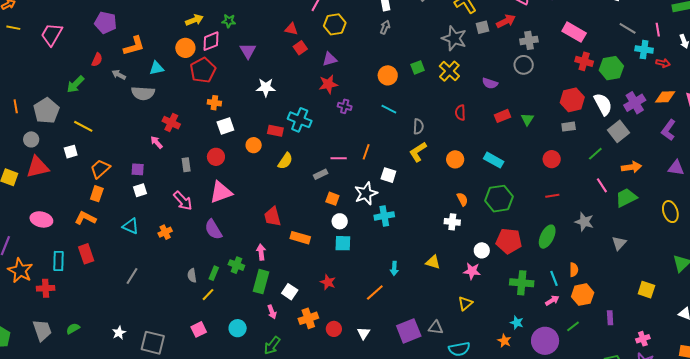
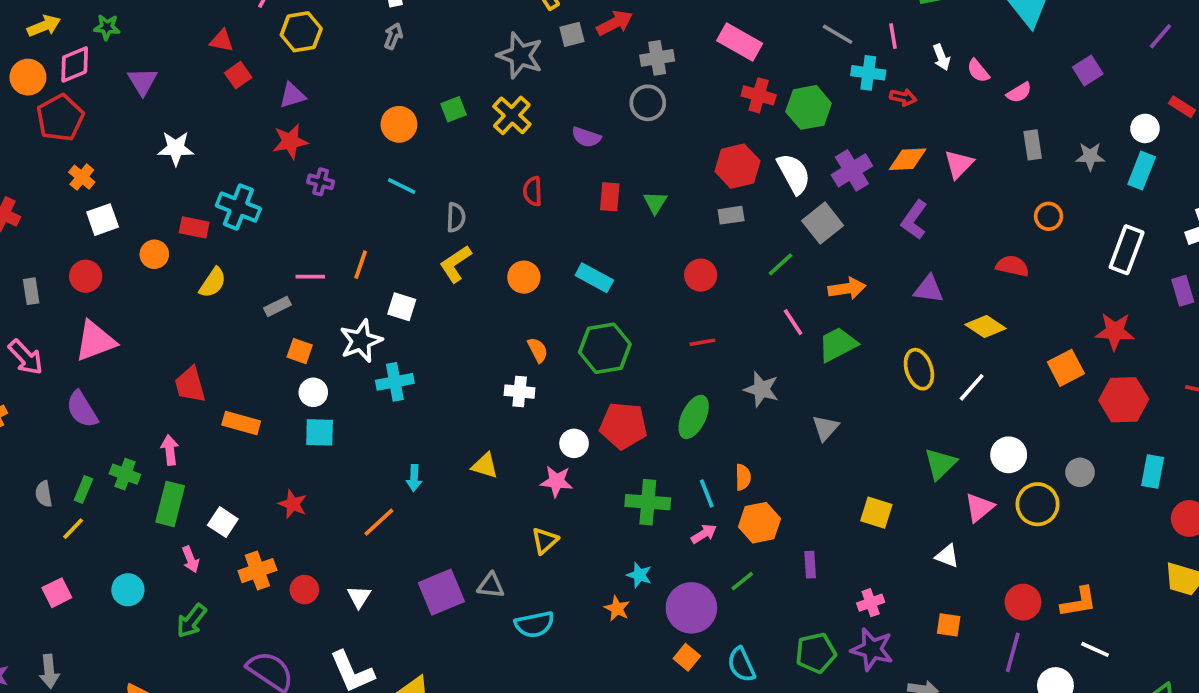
orange cross: (214, 103) -> (82, 177), turned 32
red rectangle: (502, 116) -> (610, 197), turned -63

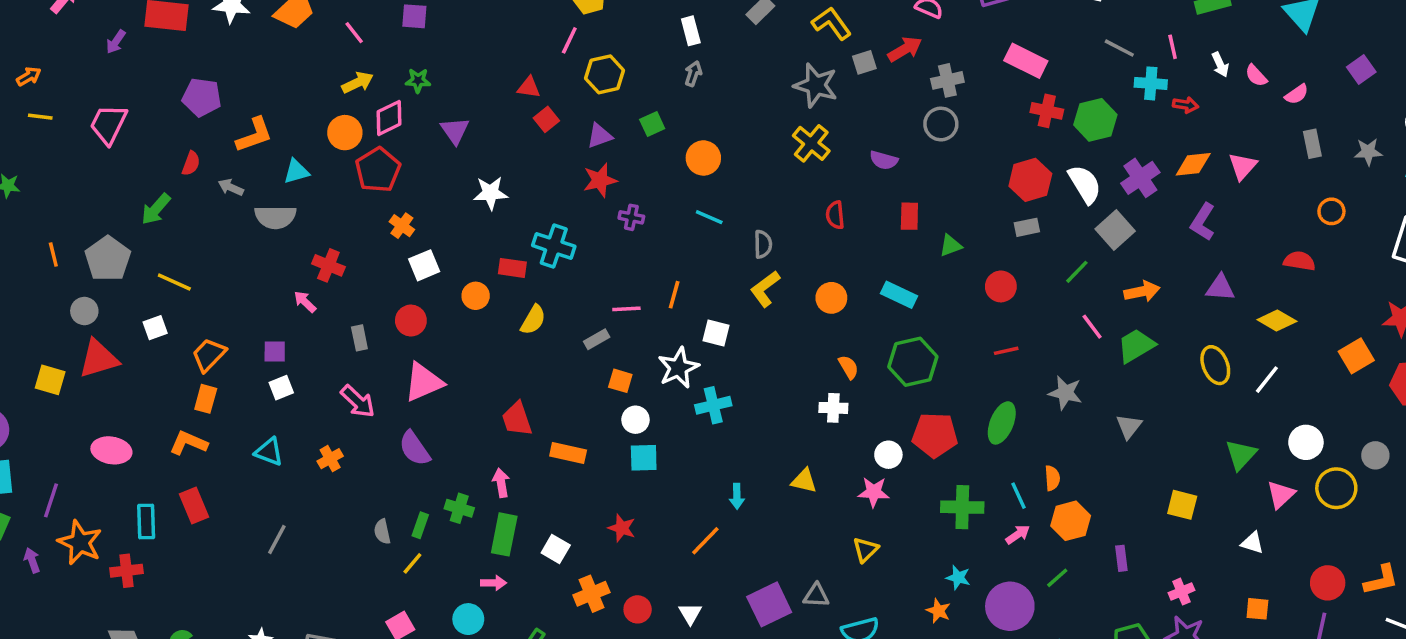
green square: (453, 109) -> (652, 124), moved
green triangle: (655, 202) -> (950, 245), moved, turned 40
pink arrow: (191, 559) -> (494, 583), moved, turned -65

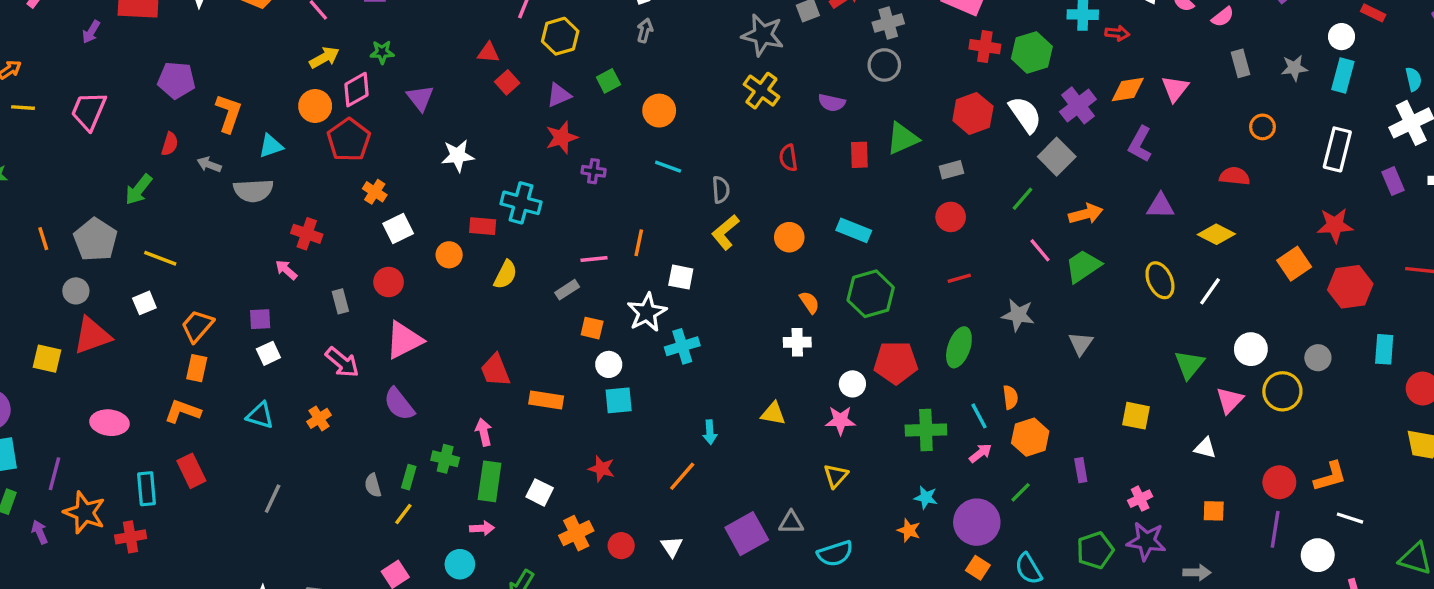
orange L-shape: (254, 135) -> (229, 113), turned -48
gray rectangle: (1027, 227) -> (951, 170), moved
green triangle: (950, 245) -> (902, 138), moved, size x1.5

